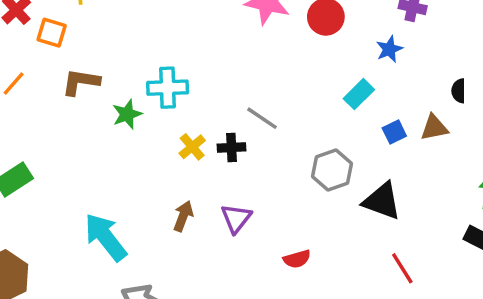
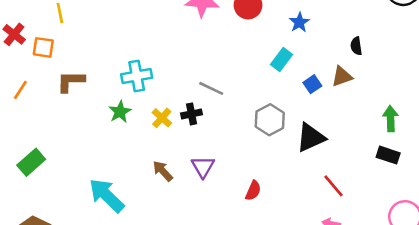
green star: (127, 114) -> (120, 112), moved
black triangle: (382, 201) -> (311, 138), turned -36
brown arrow: (183, 216) -> (163, 171), turned -55
red semicircle: (297, 259) -> (253, 191), turned -42

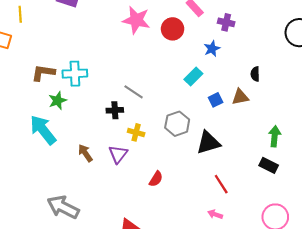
brown L-shape: (71, 81) -> (43, 73), moved
yellow cross: (162, 118) -> (136, 132), moved, turned -35
cyan arrow: (107, 195) -> (43, 130), moved

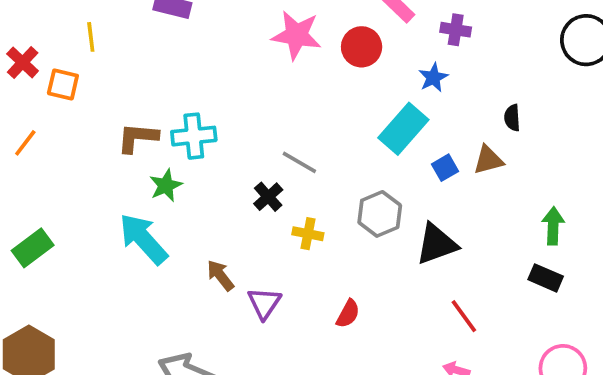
cyan rectangle: (193, 76) -> (403, 129), size x1.5
black cross: (115, 110) -> (268, 197), turned -35
purple triangle: (118, 154) -> (264, 303), moved

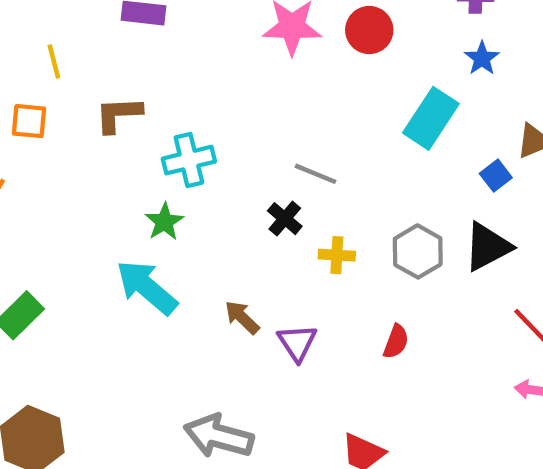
blue star: (433, 78) -> (482, 58), moved
brown L-shape: (138, 138) -> (118, 114), moved
blue square: (445, 168) -> (496, 176), moved
gray hexagon: (380, 214) -> (418, 251), moved

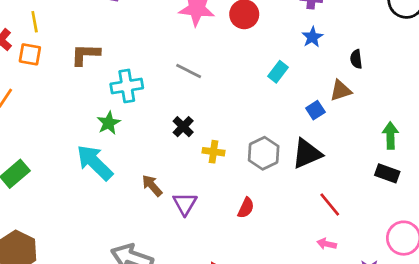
yellow line: (54, 61) -> (35, 22), moved
cyan rectangle: (431, 118) -> (278, 72), size x0.6
gray line: (316, 174) -> (189, 71), moved

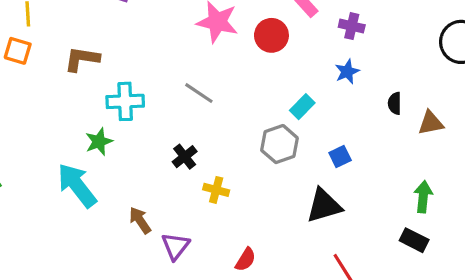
brown triangle: (341, 91) -> (431, 123), moved
gray hexagon: (264, 153) -> (279, 144), moved

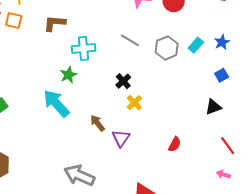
blue star: (347, 72) -> (222, 42), moved
gray hexagon: (279, 144) -> (167, 48), moved
yellow cross: (216, 190) -> (134, 103), moved, turned 35
black triangle: (324, 206) -> (213, 107), size x0.7
red semicircle: (246, 260) -> (175, 144), moved

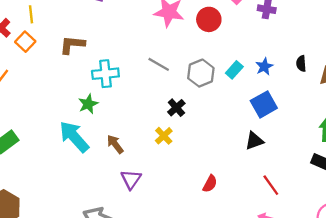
orange square: (14, 21) -> (25, 42), turned 30
blue square: (222, 75) -> (264, 104), size x1.6
black cross: (123, 81) -> (176, 108), moved
brown arrow: (97, 123) -> (115, 144), moved
purple triangle: (121, 138) -> (131, 179), moved

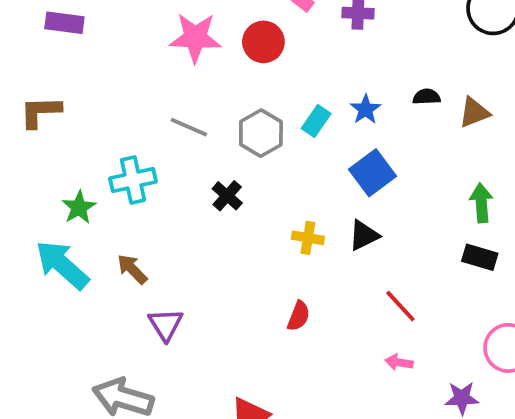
black semicircle: (301, 63) -> (427, 97), turned 98
cyan cross: (105, 74) -> (133, 180), moved
yellow cross: (164, 136) -> (308, 238), moved, turned -30

